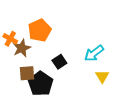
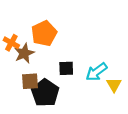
cyan arrow: (94, 53) -> (96, 72), moved
black square: (59, 62) -> (66, 68), turned 32

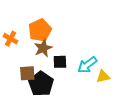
brown star: (24, 53) -> (43, 48), moved
yellow triangle: (114, 85) -> (103, 76), turned 48

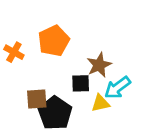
brown star: (43, 48) -> (99, 65), moved
yellow triangle: (103, 76) -> (100, 103), moved

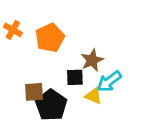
orange cross: (14, 52) -> (13, 30), moved
yellow triangle: (100, 103) -> (93, 96), turned 36

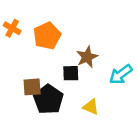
cyan arrow: (109, 81) -> (121, 74), moved
yellow triangle: (93, 96) -> (91, 107), moved

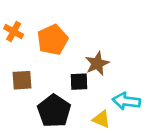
cyan arrow: (121, 74) -> (126, 101), moved, turned 45
brown square: (32, 87) -> (22, 80), moved

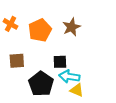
brown star: (97, 64) -> (72, 27), moved
cyan arrow: (126, 101) -> (69, 77), moved

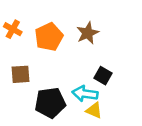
black square: (60, 62) -> (103, 76), moved, turned 32
black pentagon: (41, 84) -> (50, 103), turned 30

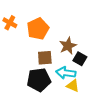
brown star: (88, 33) -> (68, 46), moved
brown square: (20, 74) -> (45, 58), moved

